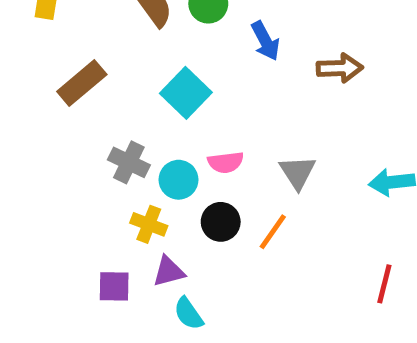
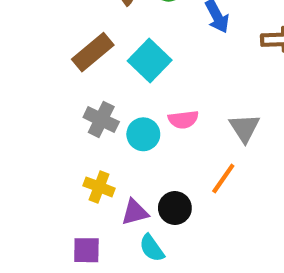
brown rectangle: (82, 83) -> (93, 52), moved
black circle: (221, 222) -> (175, 208), moved
yellow cross: (149, 224) -> (99, 187), moved
purple square: (114, 286) -> (86, 250), moved

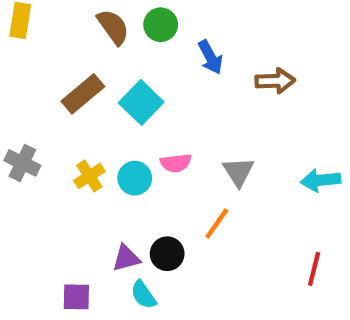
gray cross: (101, 120) -> (22, 163), moved
yellow cross: (99, 187) -> (89, 176), moved, turned 36

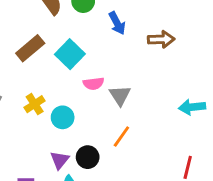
pink semicircle: (176, 163) -> (93, 84), moved
gray triangle: (238, 172) -> (120, 95), moved
cyan circle: (135, 178) -> (63, 117), moved
purple triangle: (126, 258) -> (60, 160), turned -36

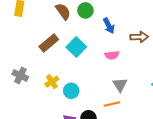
pink semicircle: (93, 84) -> (112, 55), moved
gray triangle: (120, 95) -> (120, 85), moved
orange line: (121, 136) -> (112, 104), turned 42

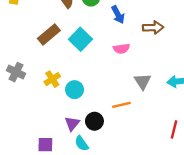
gray triangle: (120, 85) -> (142, 81), moved

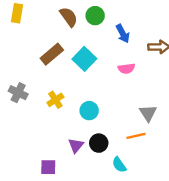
gray triangle: (142, 81) -> (148, 113), moved
cyan circle: (75, 90) -> (89, 111), moved
orange line: (121, 105) -> (136, 136), moved
cyan semicircle: (82, 143) -> (119, 165), moved

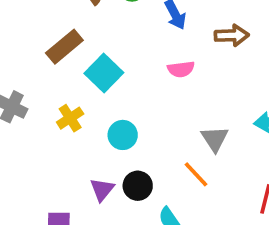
cyan square: (84, 59) -> (104, 73), moved
orange line: (136, 136) -> (196, 174), turned 60

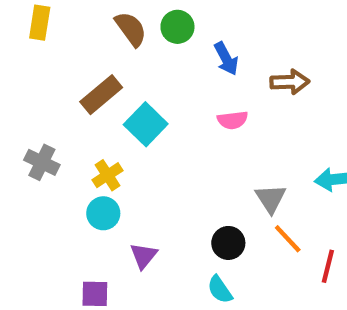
cyan circle: (123, 135) -> (103, 213), moved
orange line: (196, 174) -> (288, 239), moved
black circle: (138, 186) -> (228, 243), moved

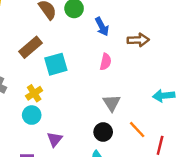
pink semicircle: (233, 120) -> (106, 62), turned -70
cyan square: (146, 124) -> (56, 64), turned 30
gray triangle: (271, 198) -> (112, 103), moved

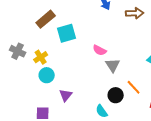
pink semicircle: (106, 62) -> (100, 50), moved, turned 104
yellow cross: (34, 93) -> (41, 57), moved
black circle: (103, 132) -> (116, 95), moved

